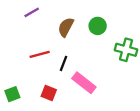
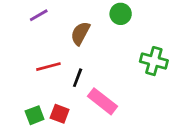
green circle: (98, 26) -> (121, 14), moved
green square: (12, 94) -> (35, 115), moved

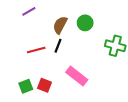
green circle: (121, 14) -> (85, 23), moved
black line: (78, 78) -> (58, 46), moved

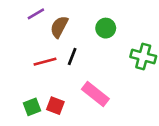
brown semicircle: (60, 25) -> (59, 27), moved

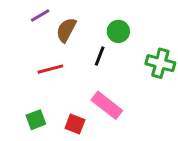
black line: (72, 57) -> (100, 56), moved
red square: (55, 106) -> (75, 124), moved

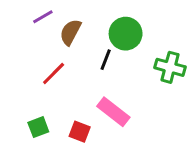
green circle: (118, 31) -> (126, 34), size x1.4
red line: (50, 69) -> (54, 73), turned -30

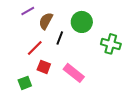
black line: (106, 60) -> (60, 38), moved
red square: (80, 132) -> (44, 67), moved

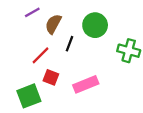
pink rectangle: (74, 73) -> (86, 84), turned -60
green square: (25, 83) -> (29, 96), size x1.5

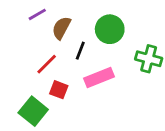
pink rectangle: (86, 84) -> (99, 78), moved
green square: (29, 96) -> (33, 111), turned -30

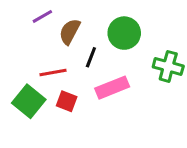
red line: (47, 64) -> (53, 72), turned 35
green square: (33, 111) -> (29, 101), moved

